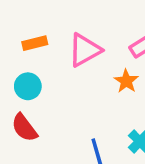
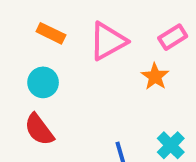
orange rectangle: (35, 43) -> (51, 33), turned 40

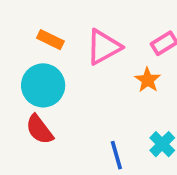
cyan circle: (43, 82) -> (43, 85), size x1.5

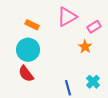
pink triangle: (104, 47) -> (67, 17), moved

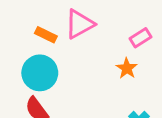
pink triangle: (67, 17) -> (79, 24), moved

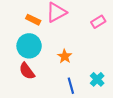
orange star: (127, 68) -> (65, 56), moved

